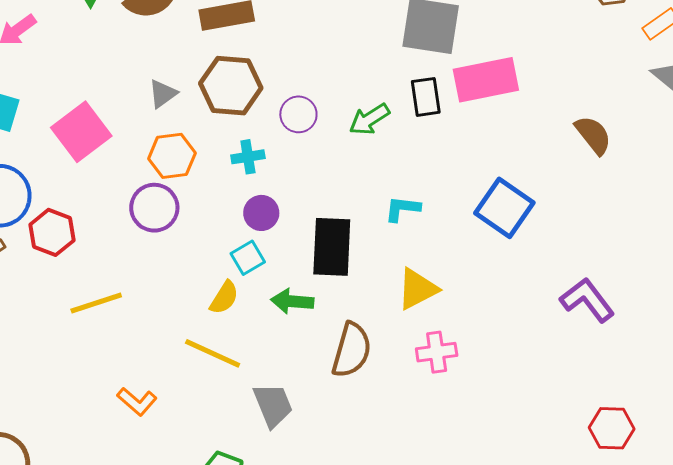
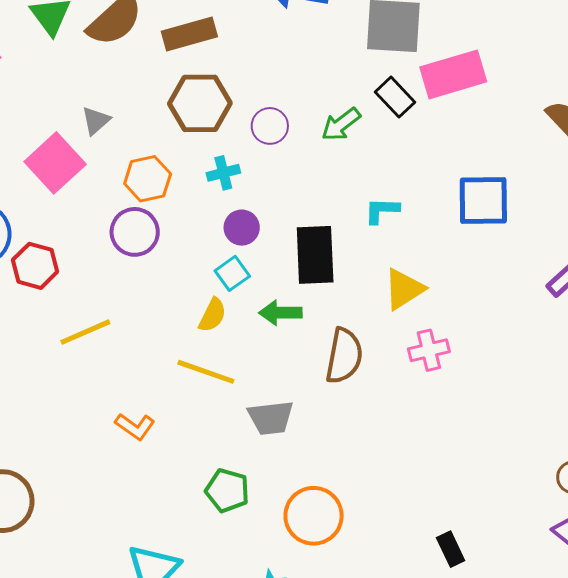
gray triangle: (163, 94) -> (96, 121), moved
black rectangle: (426, 97) -> (395, 97), turned -30
blue square: (504, 208) -> (483, 200), turned -30
gray trapezoid: (273, 405) -> (271, 418), turned 111

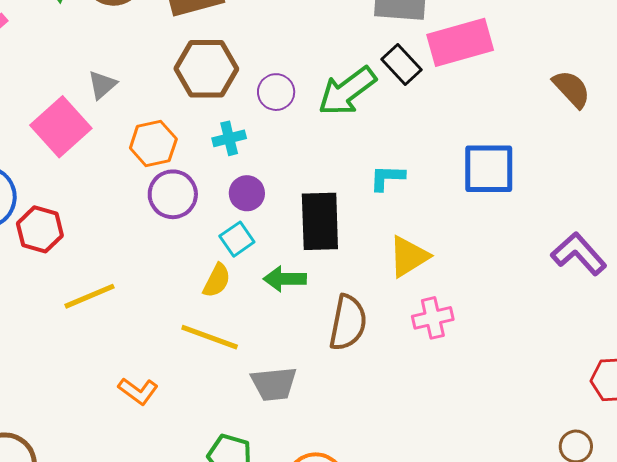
green arrow: (341, 124) -> (347, 91), size x1.5
purple circle: (135, 232) -> (173, 194), moved

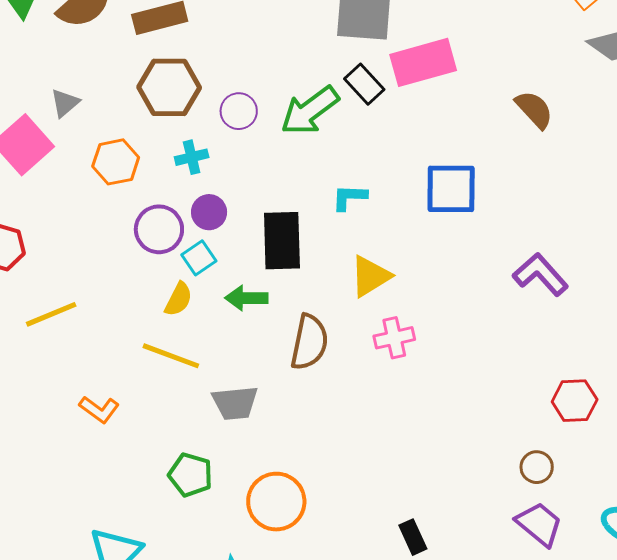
purple circle: (173, 194) -> (159, 229), moved

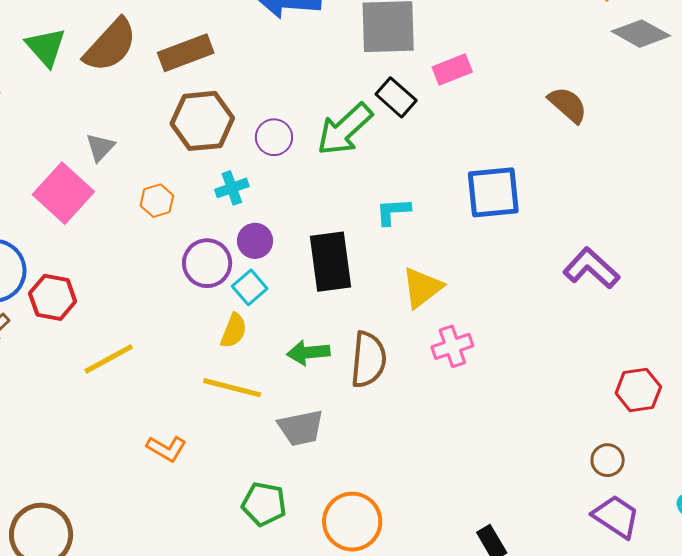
pink rectangle: (423, 62) -> (452, 70), size x0.6
orange hexagon: (116, 162) -> (157, 201), size x0.7
green arrow: (246, 298) -> (308, 353), moved

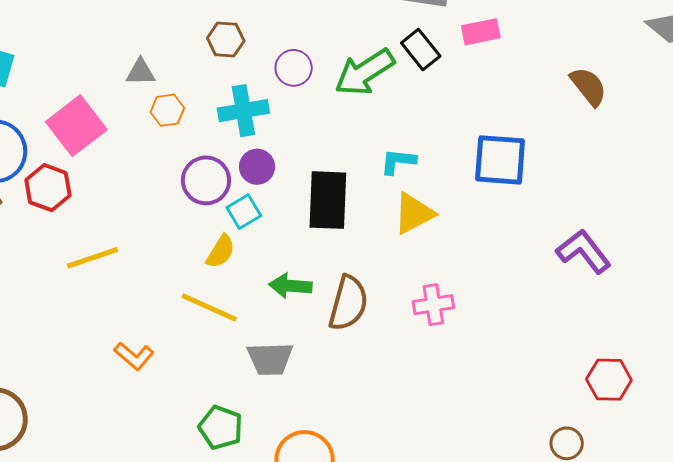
brown hexagon: (202, 121) -> (226, 40), size x0.6
gray triangle: (100, 147) -> (141, 72), moved, turned 36
cyan cross: (232, 188) -> (243, 111), size x1.5
pink square: (63, 193) -> (76, 126), moved
yellow triangle: (422, 288) -> (414, 214), moved

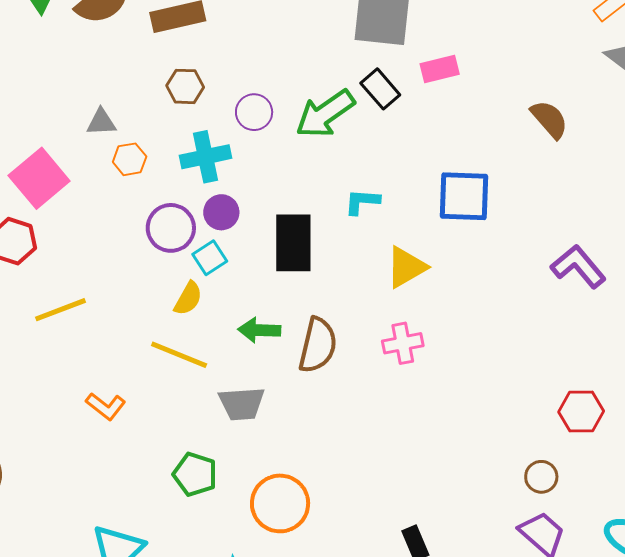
yellow triangle: (414, 214) -> (406, 267), moved
purple L-shape: (584, 251) -> (578, 266), moved

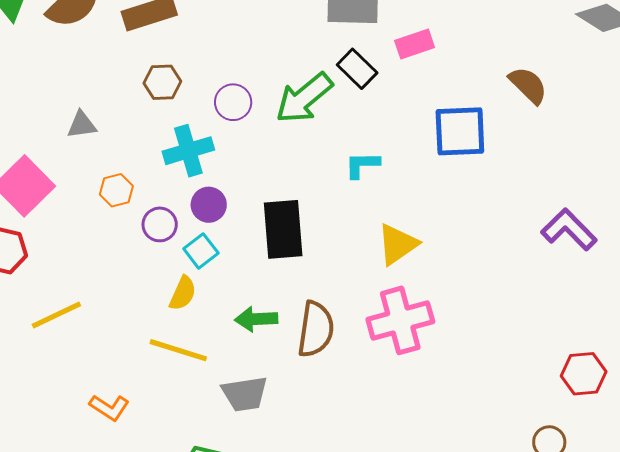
orange hexagon: (130, 159) -> (116, 190), moved
blue square: (464, 196) -> (460, 131), moved
cyan L-shape: (362, 202) -> (362, 165), moved
purple circle: (171, 228) -> (160, 224), size x0.7
pink cross: (403, 343) -> (400, 320), size x1.6

